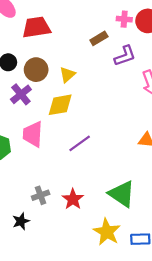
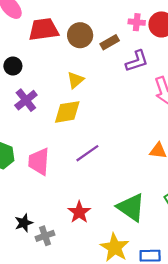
brown circle: (36, 70) -> (80, 35), moved
pink trapezoid: (33, 134) -> (39, 162), moved
gray cross: (41, 195) -> (45, 236), moved
black star: (21, 221) -> (24, 223), moved

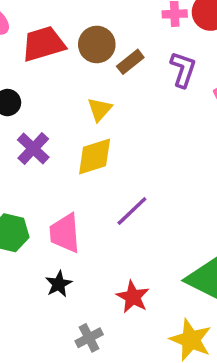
brown rectangle: (110, 42) -> (130, 62), moved
purple L-shape: (137, 61) -> (183, 69), turned -45
black star: (24, 223) -> (59, 284), moved

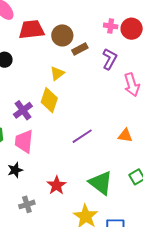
purple cross: (33, 149) -> (23, 110), moved
yellow diamond: (95, 157) -> (49, 100), turned -65
purple line: (132, 211) -> (82, 136), moved

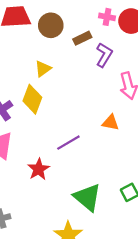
brown rectangle: (80, 49) -> (82, 38), moved
orange triangle: (125, 136) -> (110, 123), moved
red star: (57, 185) -> (39, 169), moved

